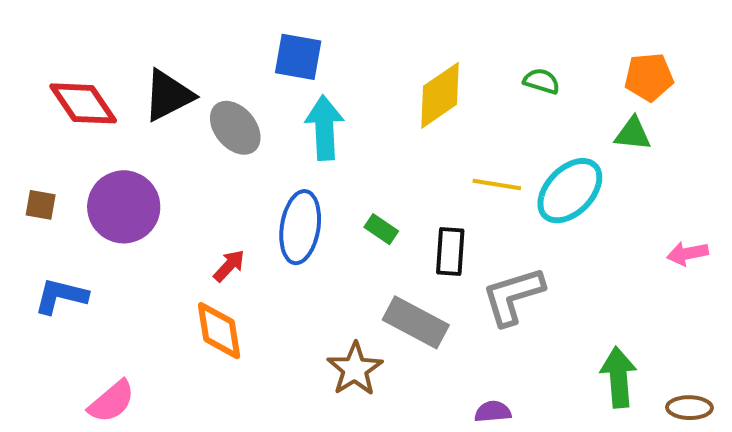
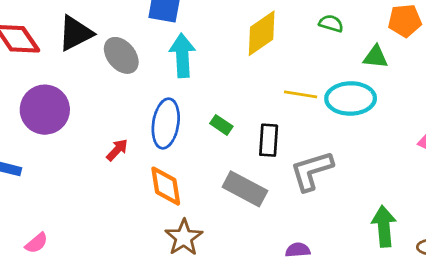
green triangle: (633, 134) -> (376, 57), moved
cyan ellipse: (570, 191) -> (351, 98), turned 45
orange diamond: (219, 331) -> (166, 186), moved
brown star: (355, 369) -> (184, 237), moved
pink semicircle: (112, 402) -> (36, 243), size x0.7

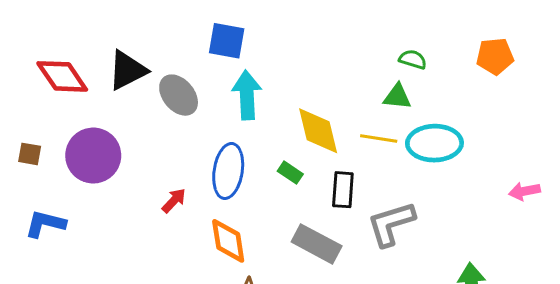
yellow diamond: (262, 33) -> (318, 131), moved, turned -69
green triangle: (376, 57) -> (397, 97), moved

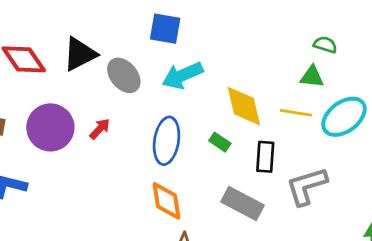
cyan arrow: (247, 95) -> (183, 75), turned -111
cyan ellipse: (434, 143) -> (344, 117), turned -36
red arrow: (174, 201) -> (100, 129), moved

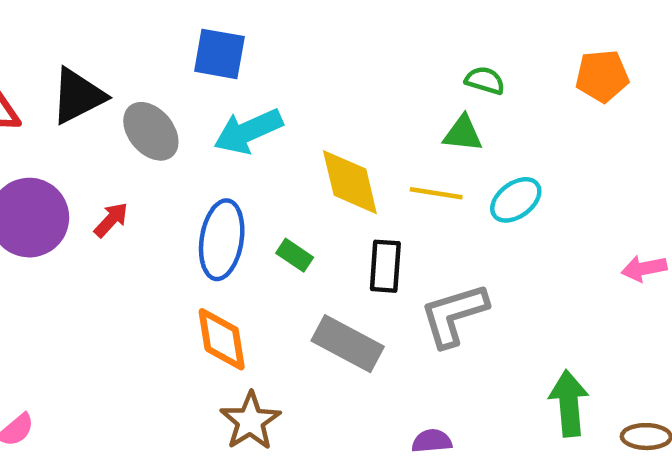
cyan ellipse: (344, 117) -> (516, 200), size x0.7
green rectangle: (220, 142) -> (295, 255), moved

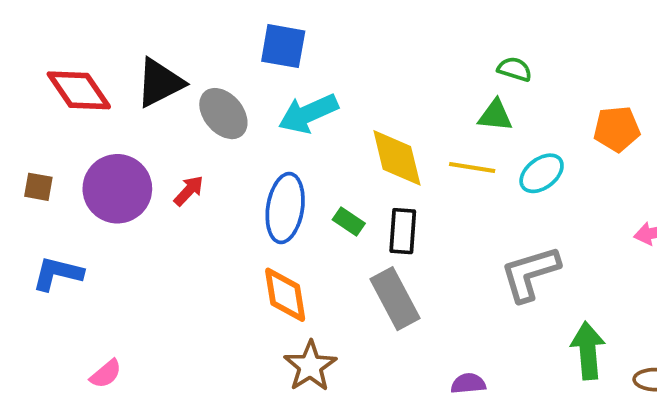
orange pentagon: (602, 76) -> (617, 129), moved
black rectangle: (385, 266) -> (403, 231), moved
gray L-shape: (454, 315) -> (530, 274), moved
gray rectangle: (348, 344) -> (395, 299), turned 34

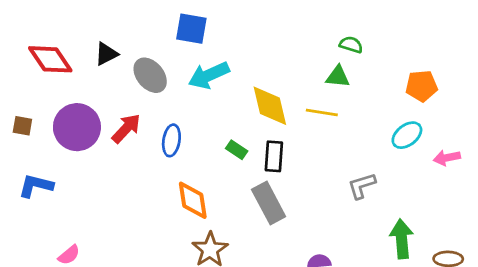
black triangle: (160, 83) -> (106, 54), size x0.7
cyan ellipse: (542, 173) -> (407, 135), moved
red arrow: (189, 191) -> (126, 128), size x1.4
blue ellipse: (285, 208) -> (171, 140), moved, size x0.7
gray L-shape: (530, 274) -> (362, 186), size x0.7

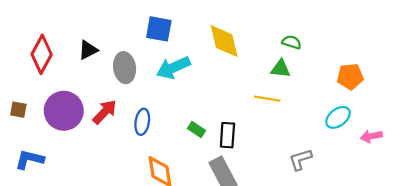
red diamond: (50, 59) -> (42, 54), turned 63
gray ellipse: (150, 75) -> (125, 68), turned 32
yellow diamond: (270, 106) -> (224, 41), moved

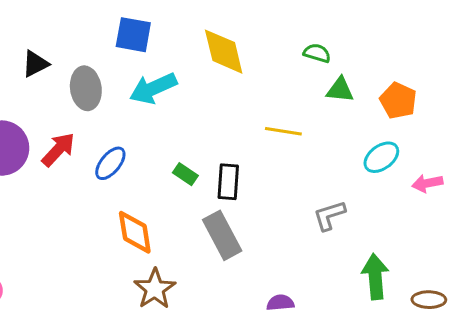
green triangle: (281, 69) -> (340, 90), moved
orange pentagon: (350, 76) -> (398, 101), turned 30
blue ellipse: (142, 122) -> (110, 163), turned 30

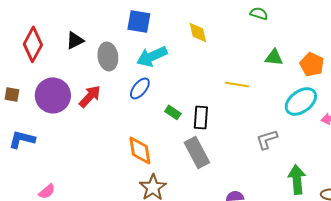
yellow diamond: (224, 52) -> (198, 32), size x0.7
green semicircle: (317, 53) -> (259, 13), moved
cyan ellipse: (381, 157) -> (301, 101), size x1.4
blue ellipse: (110, 163) -> (140, 88), moved

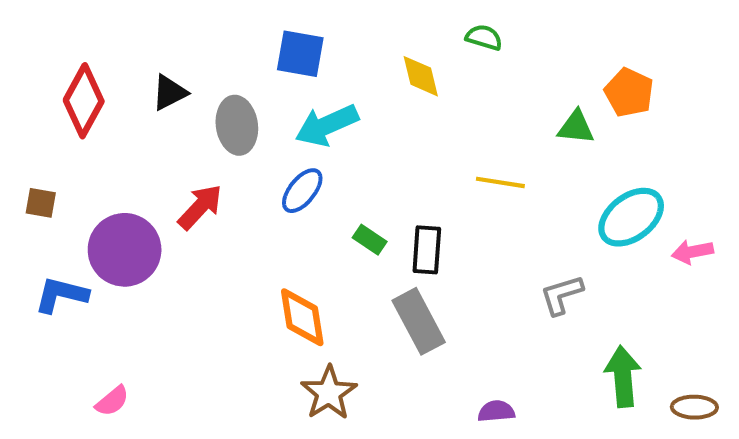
green semicircle: (259, 13) -> (484, 37), moved
orange pentagon: (312, 64) -> (629, 93), moved
purple circle: (53, 95) -> (125, 250), moved

